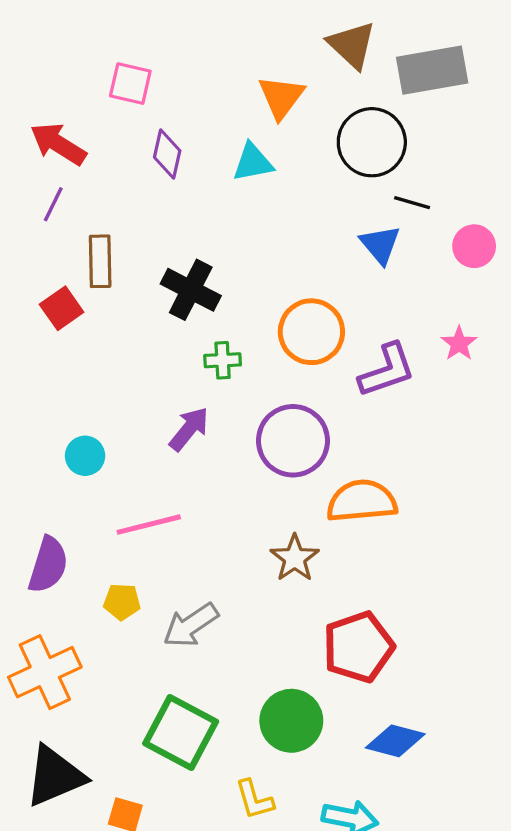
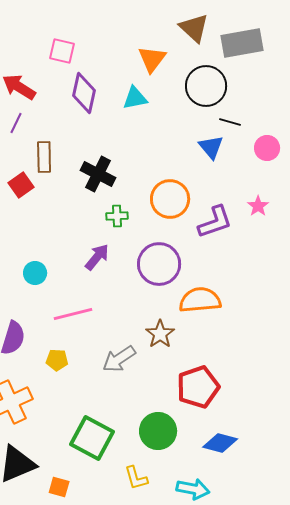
purple diamond: (167, 154) -> (84, 93), size x1.4
gray arrow: (191, 625) -> (119, 359), moved

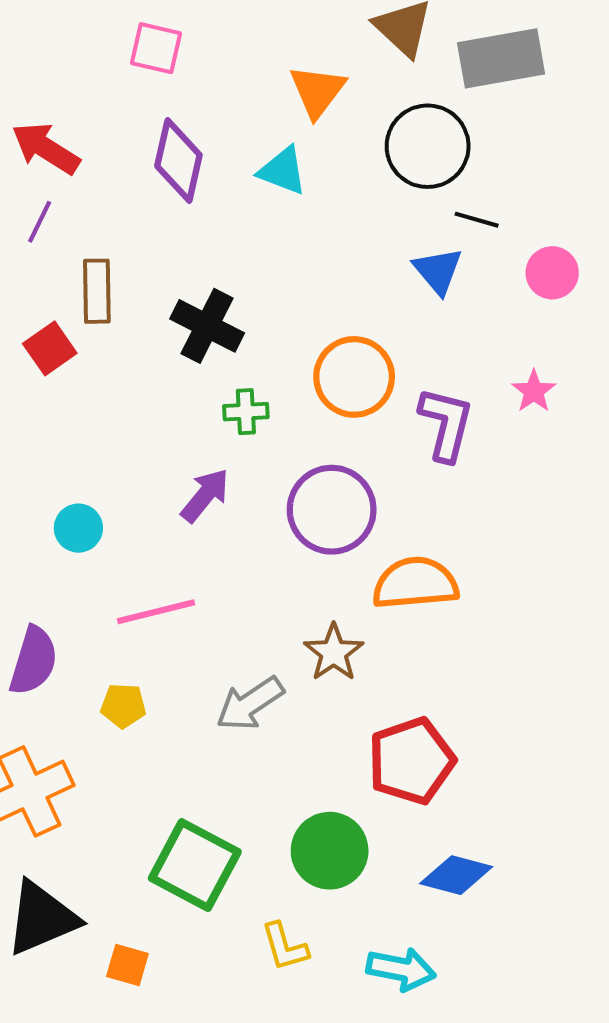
pink square: (62, 51) -> (156, 48), moved
cyan triangle: (135, 98) -> (283, 171), turned 32
purple L-shape: (215, 222) -> (446, 424), turned -57

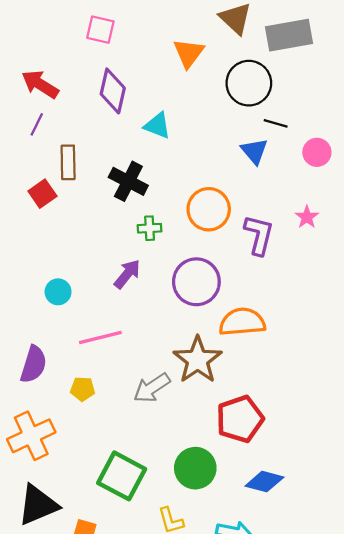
cyan triangle: (283, 171) -> (157, 126), moved
brown star: (334, 653) -> (198, 360), size x1.5

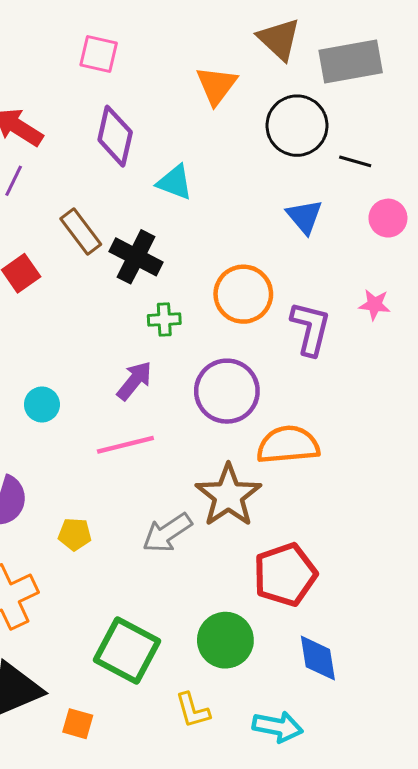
black line: (276, 123) -> (355, 161), moved
brown rectangle: (68, 162) -> (81, 231), moved, turned -36
pink star: (307, 217) -> (375, 305), turned -30
pink line: (100, 338) -> (125, 445), moved
blue diamond: (264, 482) -> (318, 658), turned 66

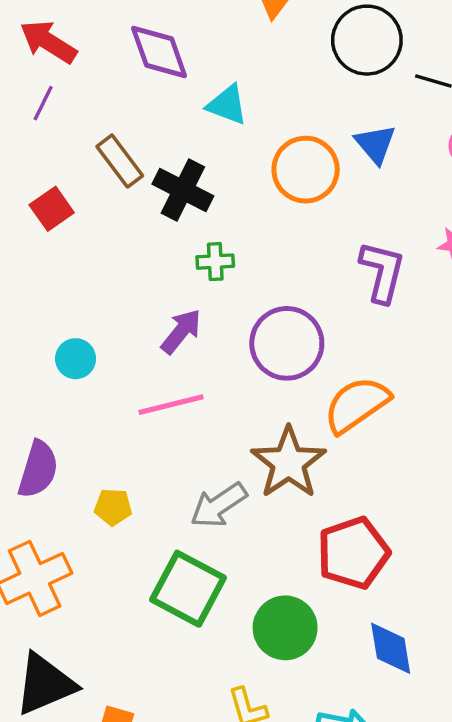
purple diamond: (115, 136) -> (159, 52), turned -32
orange circle: (243, 294) -> (306, 170), moved
orange semicircle: (288, 445) -> (357, 405), turned -30
green square: (127, 651) -> (188, 589), moved

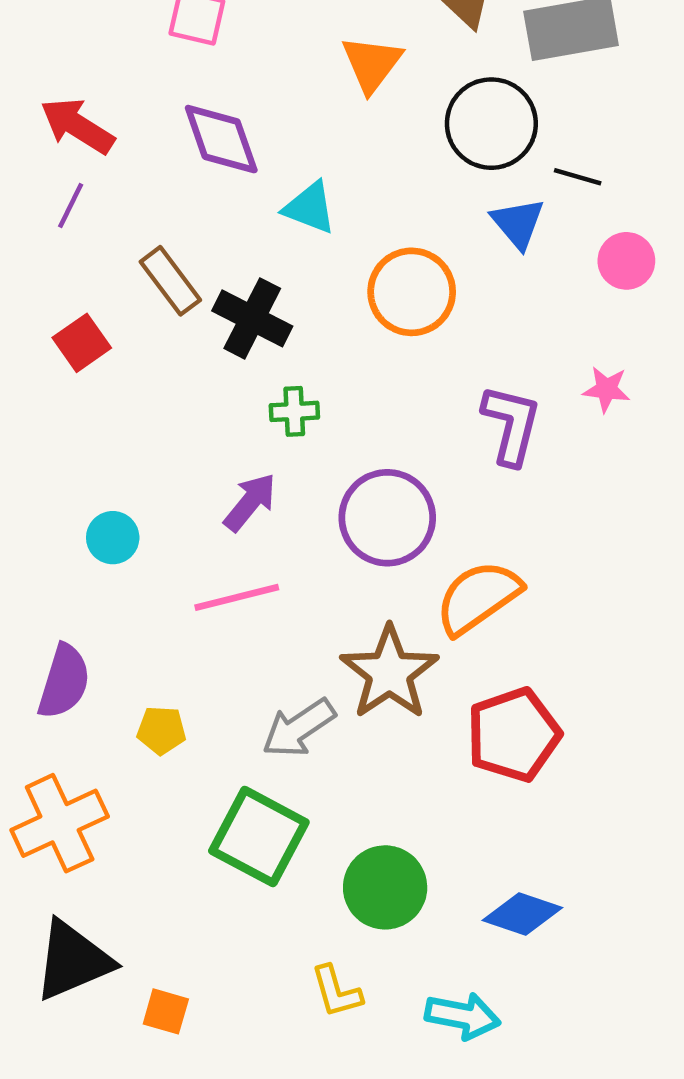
blue triangle: (375, 144) -> (518, 223), moved
red pentagon: (353, 553) -> (513, 735), moved
blue diamond: (391, 648) -> (522, 914), turned -62

